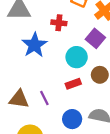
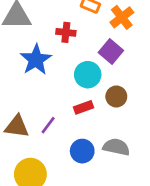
purple line: (44, 98) -> (48, 125), turned 64

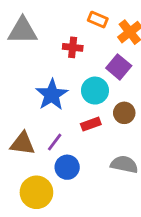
blue star: (36, 60) -> (52, 95), moved
blue circle: (82, 151) -> (67, 167), moved

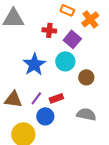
purple square: (119, 67) -> (72, 39), moved
red rectangle: (91, 124) -> (56, 98), moved

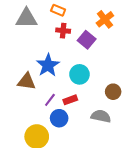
orange rectangle: (67, 10) -> (58, 10), moved
cyan circle: (65, 61) -> (79, 74), moved
brown circle: (86, 77) -> (113, 92), moved
brown triangle: (13, 99) -> (26, 82), moved

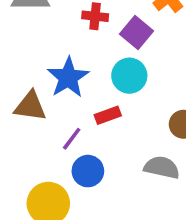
cyan circle: (79, 74) -> (129, 76), moved
red rectangle: (70, 100) -> (108, 115), moved

